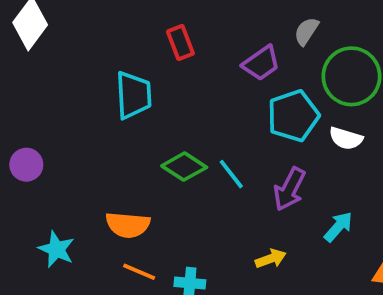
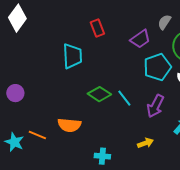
cyan star: (56, 249) -> (14, 142), moved
orange line: (139, 272) -> (37, 135), moved

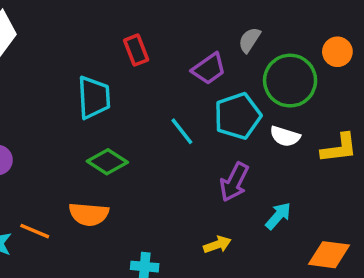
green diamond: (99, 94) -> (107, 162), moved
cyan line: (124, 98) -> (182, 131), moved

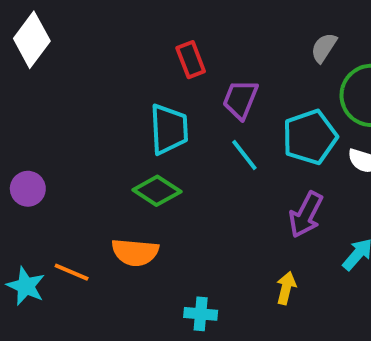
purple trapezoid: (209, 69) -> (240, 99), moved, turned 147
cyan trapezoid: (94, 97) -> (169, 129), moved
yellow arrow: (217, 245) -> (286, 288), turned -56

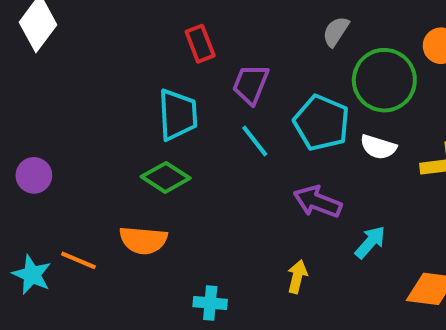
cyan pentagon: (310, 137) -> (322, 123), turned -30
purple arrow: (306, 215) -> (318, 202), turned 84

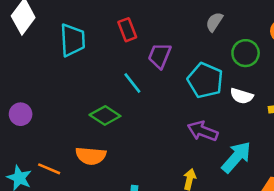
green circle: (384, 80) -> (246, 53), size x0.7
cyan trapezoid: (178, 115) -> (73, 40), moved
cyan line: (255, 141) -> (132, 83), moved
cyan arrow: (370, 242) -> (236, 157), size x1.5

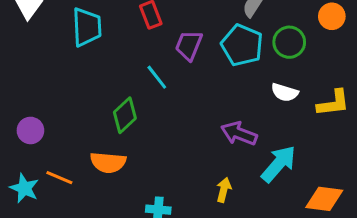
cyan pentagon: (205, 80) -> (242, 45), moved
purple circle: (21, 114) -> (30, 130), moved
green diamond: (105, 115) -> (125, 115), turned -76

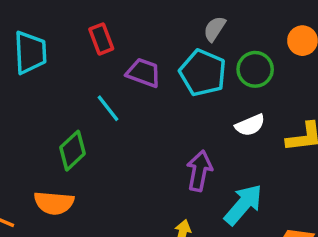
purple trapezoid: (189, 45) -> (144, 73), turned 88
white semicircle: (285, 92) -> (250, 125), turned -40
purple arrow: (239, 134) -> (199, 171), turned 80

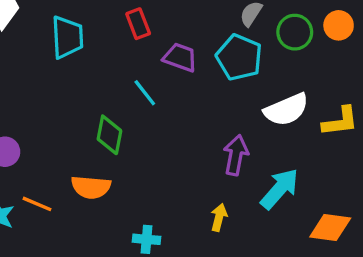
green circle: (255, 69) -> (295, 32), moved
white semicircle: (250, 125) -> (286, 110), size x1.5
green diamond: (73, 151) -> (109, 135), turned -36

